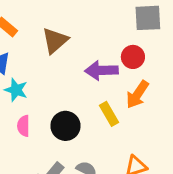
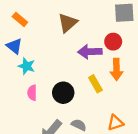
brown triangle: (55, 40) -> (68, 23), moved
orange arrow: (137, 94) -> (117, 69), turned -35

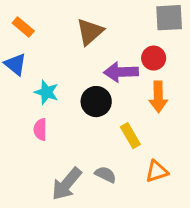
cyan star: (27, 66) -> (46, 92), moved
yellow rectangle: (95, 84) -> (130, 136), moved
black circle: (63, 93) -> (96, 102), moved

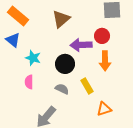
orange rectangle: (23, 27) -> (18, 16), size x1.5
gray semicircle: (105, 175) -> (62, 89), moved

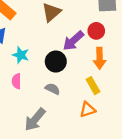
purple arrow: (81, 45) -> (73, 41), turned -40
yellow rectangle: (87, 86) -> (93, 86), moved
orange triangle: (104, 109) -> (88, 110), moved

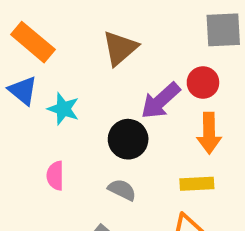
cyan star: (21, 55) -> (63, 109), moved
yellow rectangle: (93, 86) -> (197, 184), turned -63

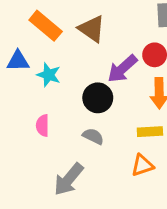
orange rectangle: (33, 42) -> (46, 26), moved
brown triangle: (120, 48) -> (92, 29), turned -44
blue triangle: (23, 91) -> (18, 61), turned -40

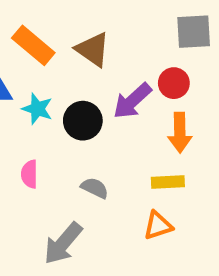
black circle: (98, 98) -> (83, 121), moved

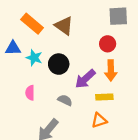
purple arrow: (132, 101) -> (85, 79), moved

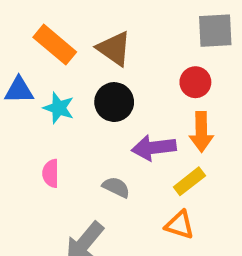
black circle: (59, 64) -> (114, 102), moved
purple arrow: (85, 79) -> (154, 148), turned 35
yellow rectangle: (104, 97) -> (189, 181), turned -35
orange triangle: (99, 120) -> (180, 225), turned 35

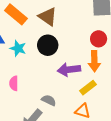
red circle: (195, 82) -> (99, 39), moved
gray semicircle: (116, 187) -> (49, 100), moved

